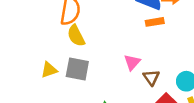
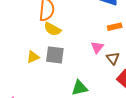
orange rectangle: (155, 22) -> (115, 27), moved
yellow semicircle: (76, 36) -> (52, 29), turned -30

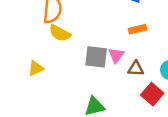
gray square: (55, 55) -> (96, 57), moved
brown triangle: (113, 58) -> (136, 69), turned -48

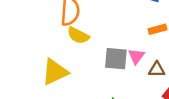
yellow triangle: (36, 68) -> (55, 72), size x1.6

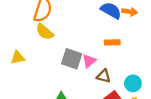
yellow triangle: (55, 72) -> (18, 58), size x0.6

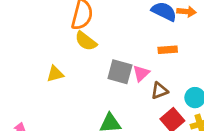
brown triangle: (104, 76) -> (159, 91), turned -32

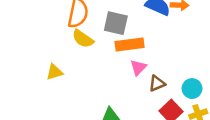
orange rectangle: (168, 50) -> (130, 45), moved, size x1.5
gray square: (120, 72) -> (116, 23), moved

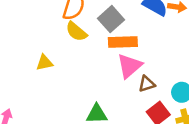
gray square: (116, 23) -> (111, 19), turned 30
pink triangle: (138, 67) -> (129, 66), size x1.5

